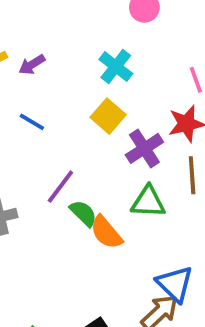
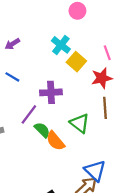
yellow square: (108, 116) -> (76, 62), moved
purple cross: (144, 148) -> (51, 92), moved, turned 30
green triangle: (148, 202) -> (80, 123), turned 35

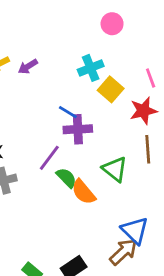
cyan cross: (61, 45) -> (91, 68), turned 30
blue line: (12, 77) -> (68, 112), moved

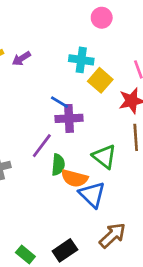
cyan cross: (91, 68) -> (81, 60), turned 30
green semicircle: (66, 178) -> (58, 165), turned 50
orange semicircle: (84, 192) -> (74, 178), turned -35
blue triangle: (135, 230) -> (92, 195), moved

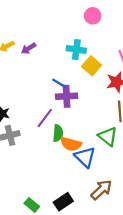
green triangle: (104, 157) -> (108, 136), moved

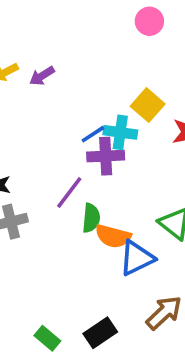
cyan cross: (76, 50) -> (120, 132), moved
blue line: (59, 83) -> (93, 134), turned -64
blue triangle: (85, 157) -> (137, 258), turned 50

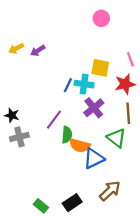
yellow square: (148, 105) -> (100, 68), turned -30
blue line: (93, 134) -> (68, 85), turned -32
purple cross: (106, 156) -> (94, 108), moved, turned -36

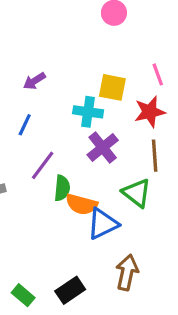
purple arrow: (38, 51) -> (34, 81), moved
blue line: (68, 85) -> (25, 125), moved
brown arrow: (110, 191) -> (127, 272), turned -35

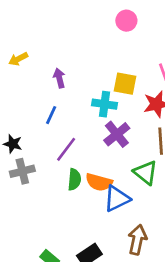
purple arrow: (34, 81) -> (59, 78), turned 108
green semicircle: (62, 188) -> (74, 179), moved

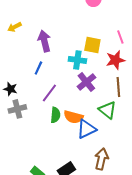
purple arrow: (59, 78) -> (44, 41), size x1.5

